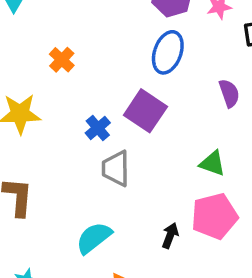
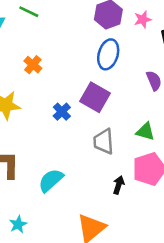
gray trapezoid: (116, 168) -> (104, 141), moved
cyan semicircle: (94, 238) -> (51, 180), moved

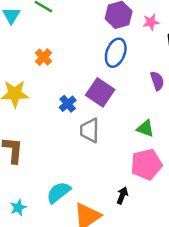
gray trapezoid: (104, 141) -> (90, 130), moved
cyan semicircle: (51, 180) -> (59, 192), moved
black arrow: (119, 185) -> (122, 195), moved

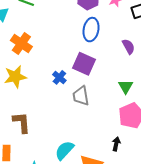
orange cross: (44, 57) -> (21, 44), moved, size x1.5
green triangle: (145, 129) -> (126, 87), turned 49

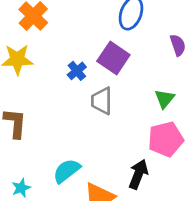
black arrow: (116, 144) -> (138, 174), size x1.5

